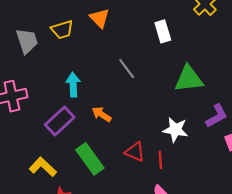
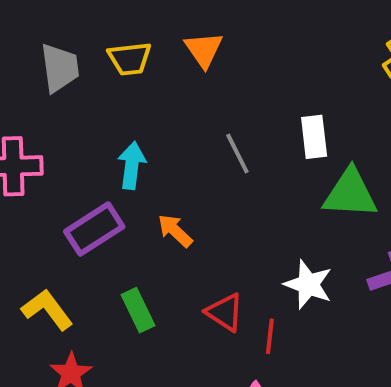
white rectangle: (163, 31) -> (314, 137), moved
green rectangle: (90, 159) -> (138, 310), size x0.7

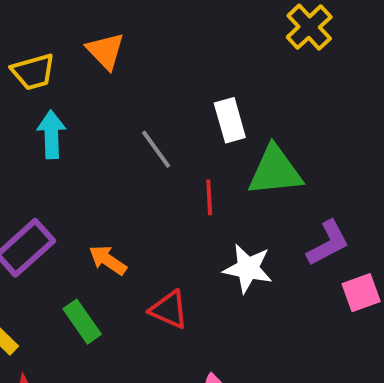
cyan arrow: (132, 165) -> (51, 134), moved
orange arrow: (175, 231) -> (108, 260), moved
red line: (270, 336) -> (209, 197), moved

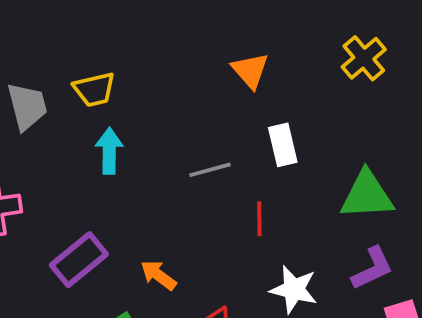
orange triangle: (106, 51) -> (250, 70), moved
gray line: (156, 149) -> (210, 170), turned -72
green triangle: (275, 171) -> (367, 195), moved

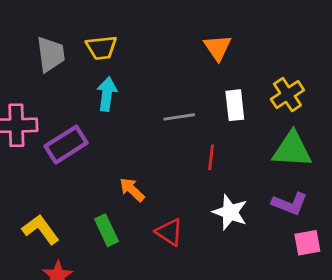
yellow cross: (364, 58) -> (287, 95), moved
purple rectangle: (79, 260) -> (66, 145), moved
purple L-shape: (372, 268) -> (290, 204), turned 40

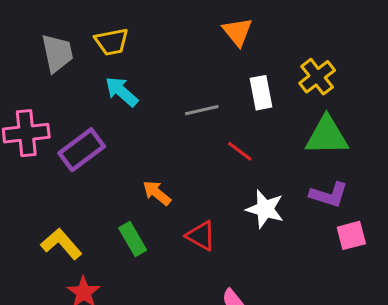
cyan arrow: (107, 94) -> (122, 92), turned -52
red line: (211, 157) -> (240, 151), turned -55

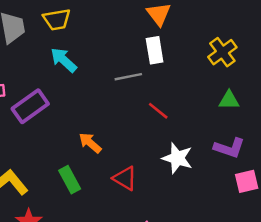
white rectangle: (261, 93) -> (155, 50), moved
green triangle: (327, 136) -> (229, 100), size x0.6

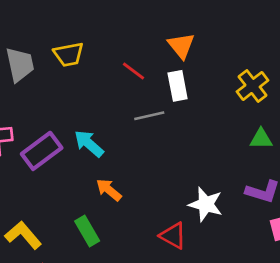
cyan arrow: (64, 60) -> (89, 144), moved
red line: (158, 111) -> (133, 71), moved
red triangle: (125, 178) -> (173, 236), moved

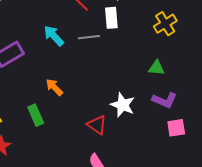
green triangle: (261, 139) -> (157, 68), moved
cyan arrow: (89, 144) -> (54, 36), moved

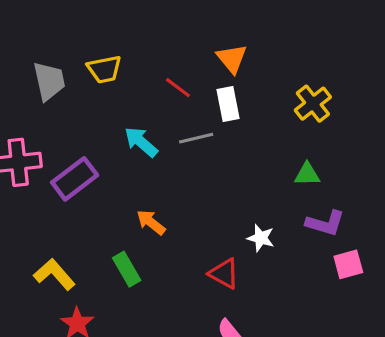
white star: (123, 105) -> (261, 238), size x0.7

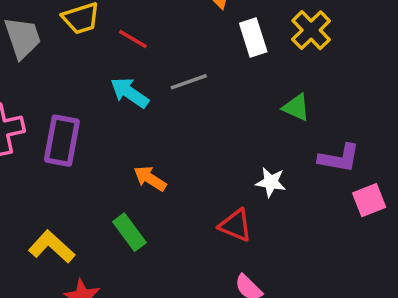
red line: (178, 88) -> (133, 39), moved
white rectangle: (228, 104) -> (253, 38), moved
green triangle: (307, 174) -> (296, 107), moved, turned 32
purple rectangle: (75, 179) -> (62, 141), turned -36

